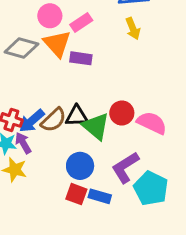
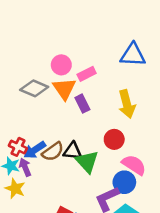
yellow arrow: (133, 28) -> (127, 104), moved, size x1.5
purple rectangle: (81, 58) -> (82, 104), turned 48
red circle: (122, 113) -> (114, 139), moved
blue circle: (80, 166) -> (124, 182), moved

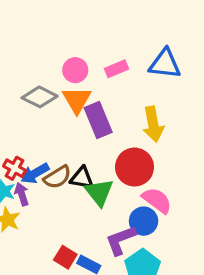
pink rectangle: (87, 74) -> (116, 69), moved
purple rectangle: (82, 104) -> (98, 120), size x1.5
red circle: (114, 139) -> (135, 167), size x1.5

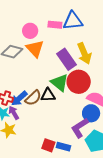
blue triangle: (165, 64) -> (73, 21), moved
pink rectangle: (116, 69) -> (55, 25), turned 40
purple rectangle: (98, 120) -> (67, 59), moved
green triangle: (99, 192) -> (60, 83), moved

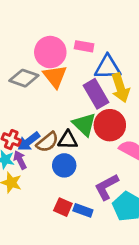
blue triangle: (73, 21) -> (108, 67), moved
pink circle: (30, 31) -> (50, 52), size x1.5
blue circle: (91, 113) -> (64, 165), moved

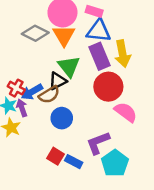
blue triangle: (108, 67) -> (99, 31), moved
green triangle: (84, 124) -> (69, 66), moved
black triangle: (68, 140) -> (58, 81), moved, turned -36

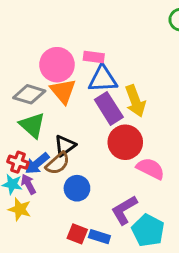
green triangle: (69, 66) -> (32, 125), moved

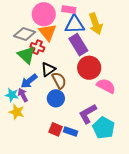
yellow arrow: (135, 101) -> (96, 24), moved
red cross: (18, 162) -> (37, 47), moved
brown semicircle: (58, 163) -> (59, 80), moved, turned -78

